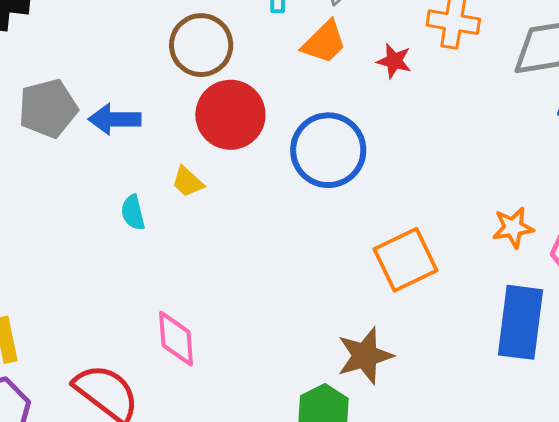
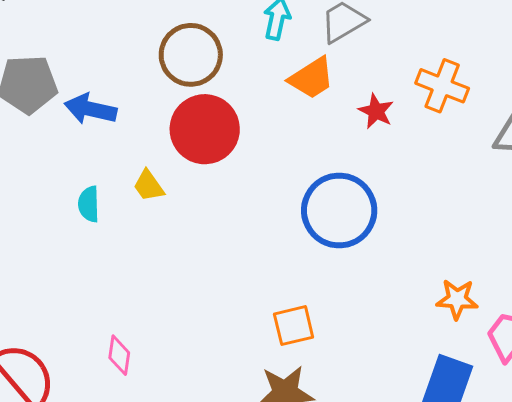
blue circle: (328, 150) -> (339, 210), moved
orange square: (405, 260) -> (294, 326), moved, size x0.7
pink diamond: (176, 339) -> (119, 355), moved, size x0.7

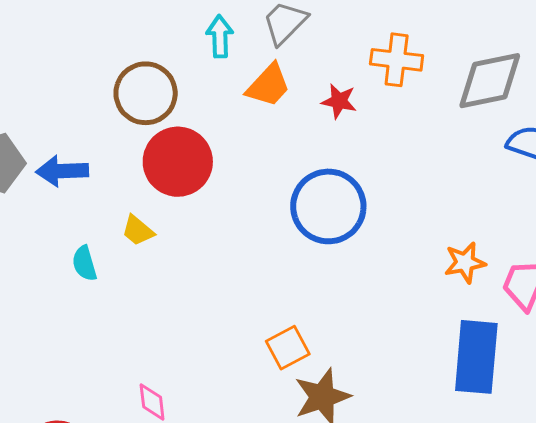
orange square: (294, 326) -> (288, 348), moved

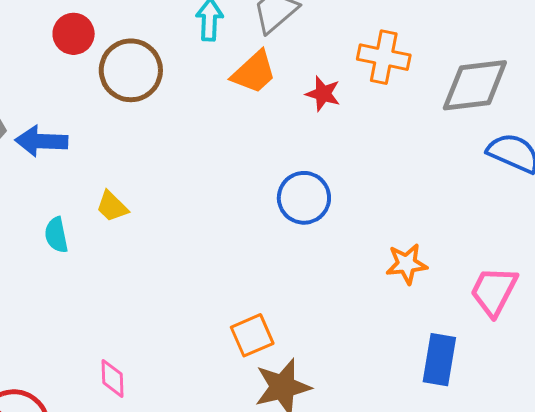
red circle: (178, 162) -> (74, 34), moved, size x0.6
blue circle: (328, 206) -> (304, 198), size x0.7
orange star: (465, 263) -> (407, 264), moved
blue rectangle: (476, 357) -> (439, 360), size x0.7

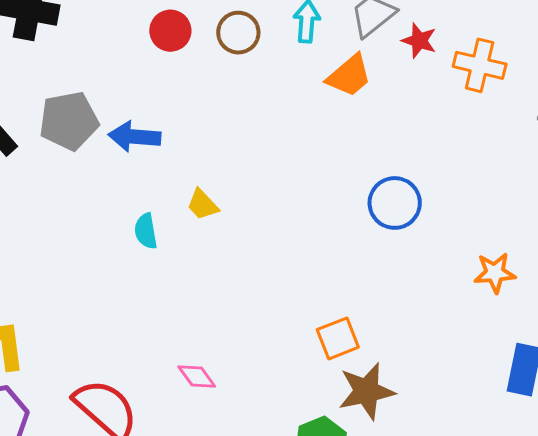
brown circle: (131, 70) -> (238, 33), moved, size x0.7
red star: (323, 94) -> (419, 41), moved
pink diamond: (113, 378) -> (197, 377), turned -36

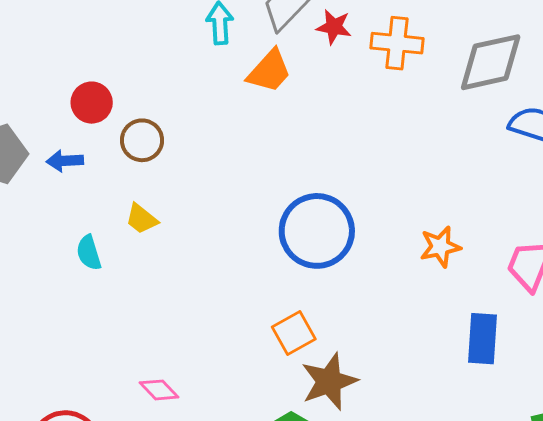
red circle: (170, 31) -> (92, 103), moved
brown circle: (238, 33) -> (142, 140), moved
blue arrow: (134, 137) -> (65, 161), size x0.7
blue circle: (395, 203) -> (317, 231), moved, size x1.4

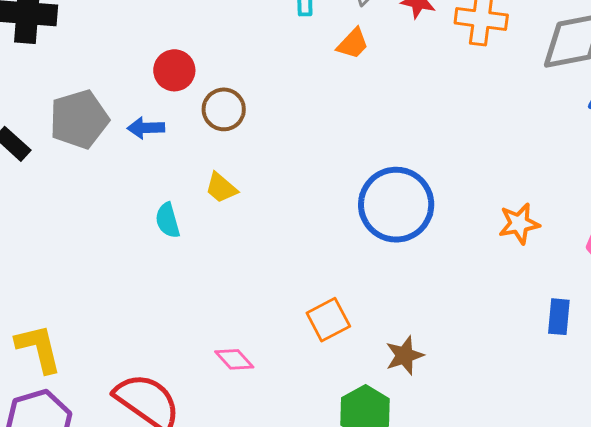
orange trapezoid: (269, 71) -> (353, 44), size x0.7
orange square: (294, 333) -> (328, 320), moved
blue rectangle: (482, 339) -> (559, 317), size x0.7
brown star: (329, 381) -> (404, 355), size x0.7

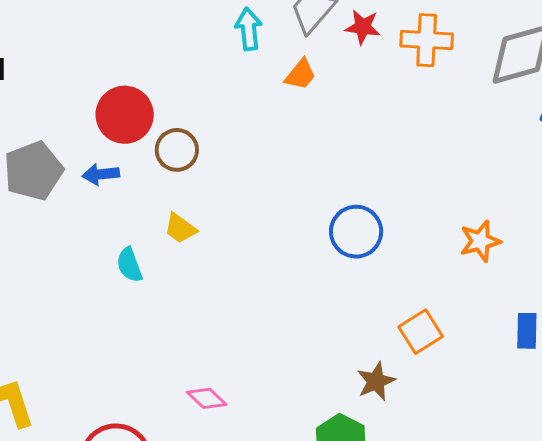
red circle: (174, 70) -> (125, 115), size x1.4
blue circle: (396, 205) -> (356, 232), size x0.7
orange square: (328, 320) -> (421, 332), moved

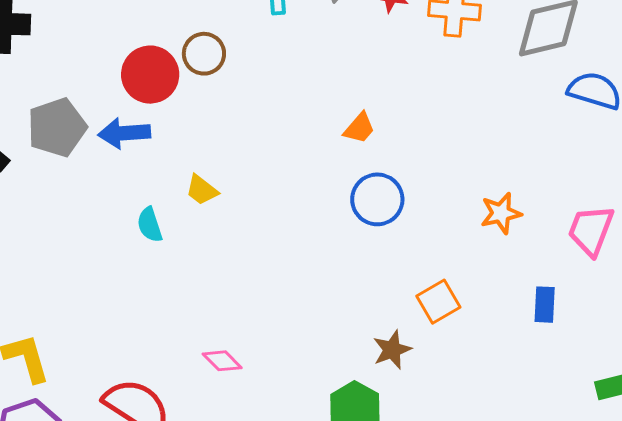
orange trapezoid: (300, 74) -> (359, 128), moved
brown circle: (177, 150) -> (204, 54), moved
blue arrow: (101, 174) -> (124, 133), size x1.4

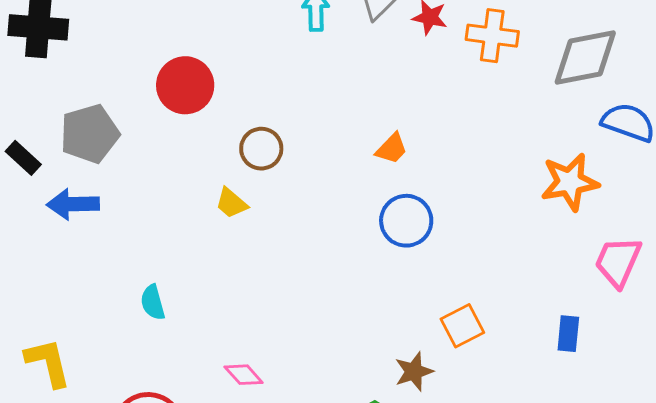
brown circle: (204, 54) -> (261, 149), moved
blue arrow: (124, 133) -> (73, 204), moved
orange star: (501, 213) -> (570, 182), moved, size x1.4
cyan semicircle: (150, 225) -> (153, 302), moved

